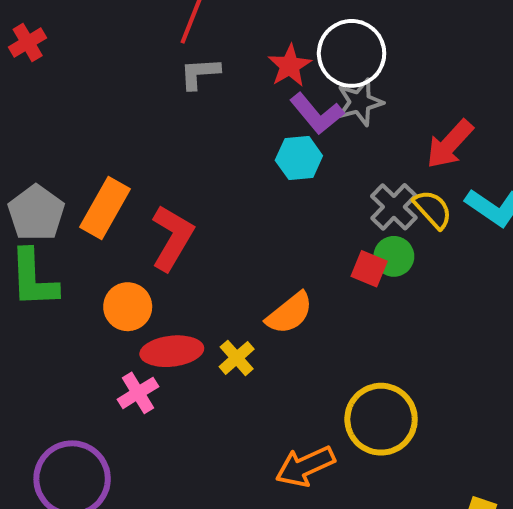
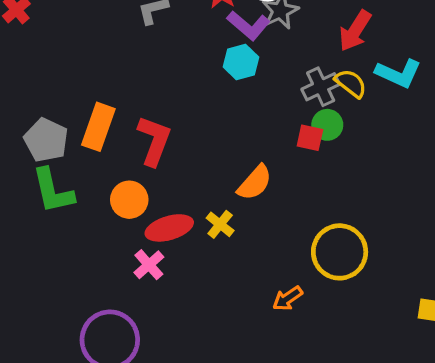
gray cross: (394, 207) -> (321, 87), turned 30
orange arrow: (305, 466) -> (287, 298), size x0.7

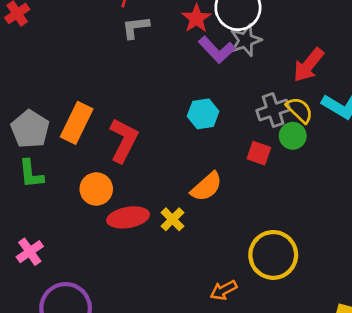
cyan hexagon: (241, 62) -> (203, 114), moved
green circle: (327, 125) -> (293, 136), moved
green L-shape: (53, 191) -> (31, 174), size x0.7
pink cross: (149, 265) -> (30, 252), moved

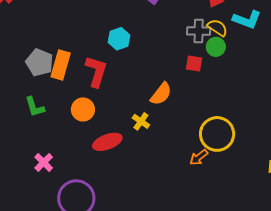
gray cross: (273, 110) -> (199, 31), turned 30
cyan hexagon: (203, 114) -> (119, 39), moved
gray pentagon: (30, 129) -> (39, 62), moved
red ellipse: (128, 217) -> (107, 142), moved
orange arrow: (224, 290) -> (199, 157), moved

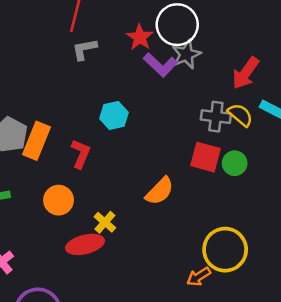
green circle: (216, 47) -> (235, 163), moved
red square: (194, 63) -> (206, 157), size x1.4
red L-shape: (96, 71) -> (81, 154), size x0.7
yellow cross: (141, 121) -> (105, 222), moved

